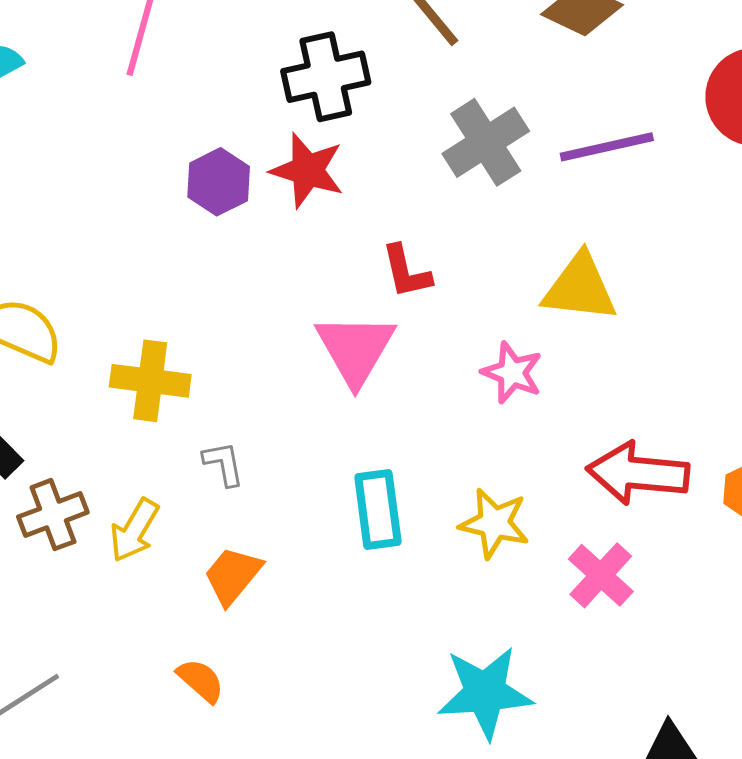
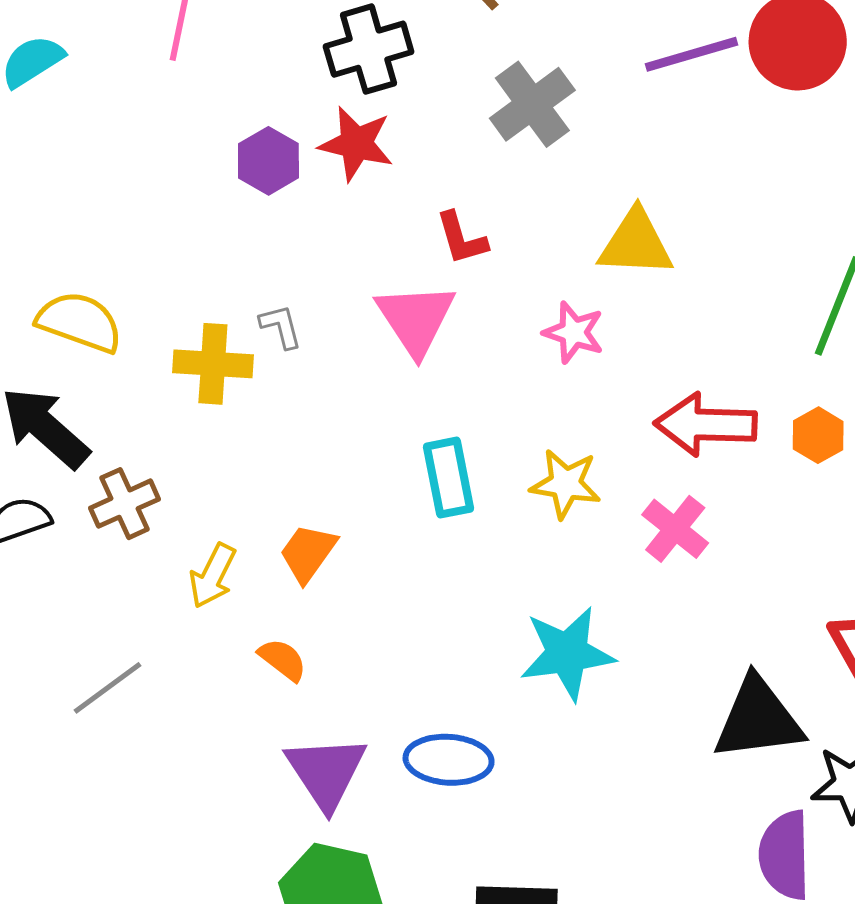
purple line: (607, 147) -> (691, 54), moved
gray L-shape: (224, 464) -> (281, 326), moved
yellow arrow: (134, 530) -> (213, 576), moved

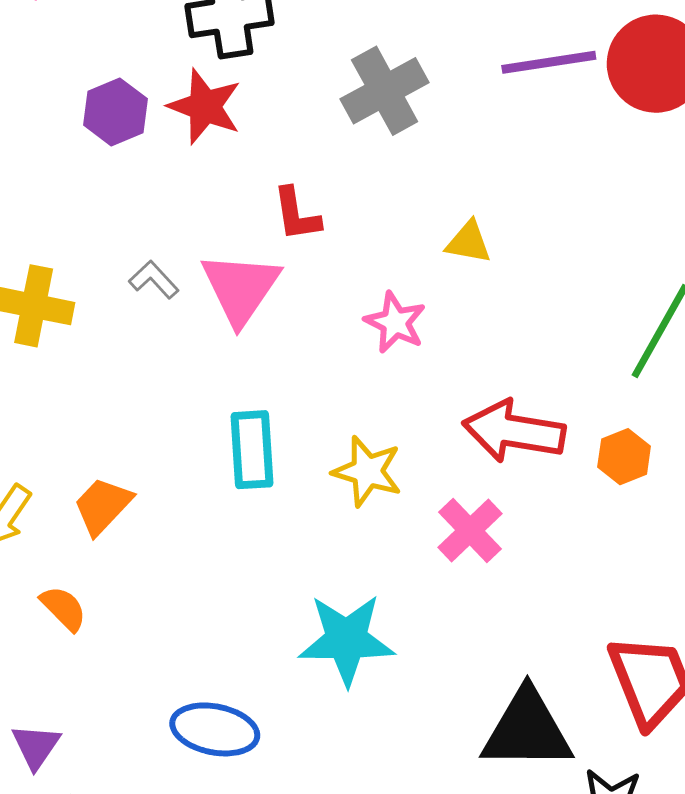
yellow triangle: (636, 243) -> (469, 242), size x0.6
gray L-shape: (281, 326) -> (154, 280), moved, turned -36
purple triangle: (326, 772) -> (36, 746), moved, size x0.6

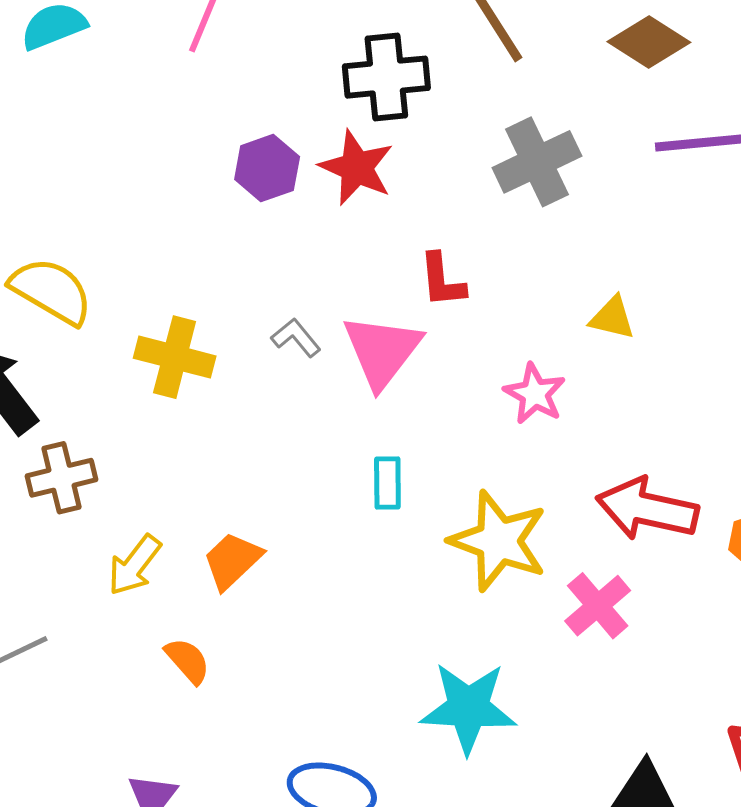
cyan rectangle: (252, 450) -> (387, 483), moved, size x0.7
yellow star: (367, 471) -> (498, 541), size x1.4

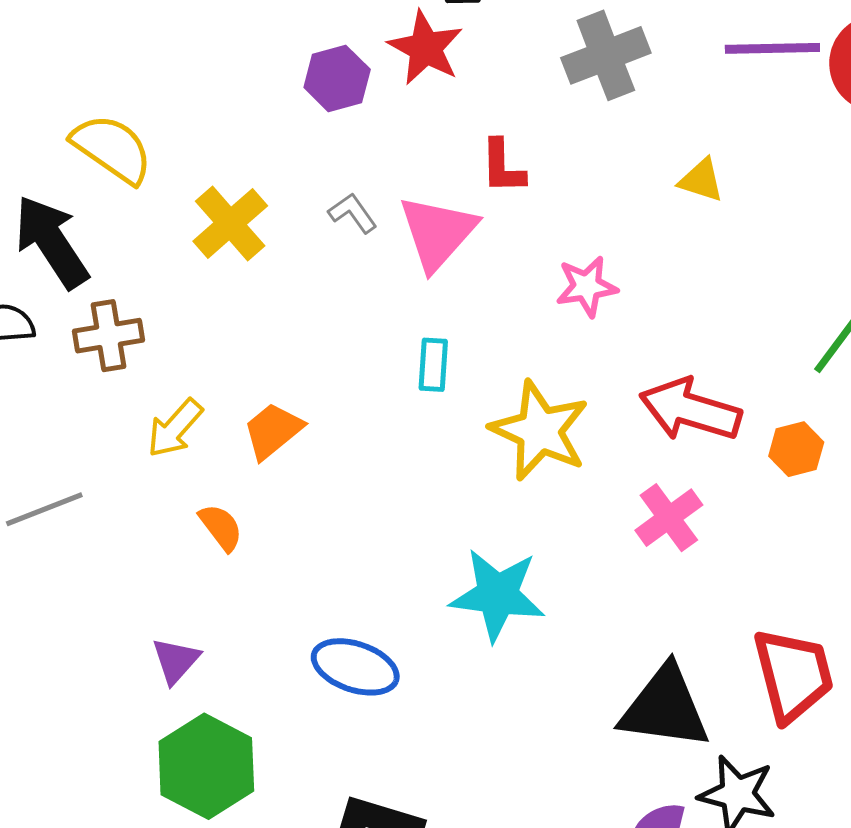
purple hexagon: (267, 168) -> (337, 78), moved
yellow triangle: (612, 318) -> (701, 180), moved
yellow cross: (175, 357) -> (230, 224), turned 30
pink star: (535, 394) -> (587, 286), turned 30
pink cross: (598, 606) -> (669, 518), moved

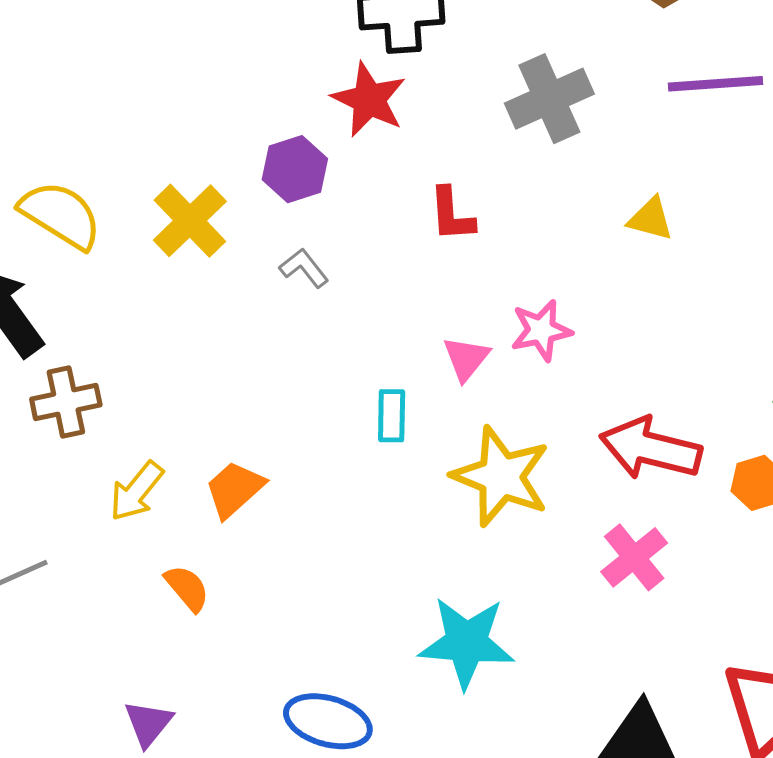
purple hexagon: (337, 78) -> (295, 169), moved
yellow cross: (230, 224) -> (190, 221), moved
pink triangle: (438, 233) -> (466, 358), moved, size x0.6

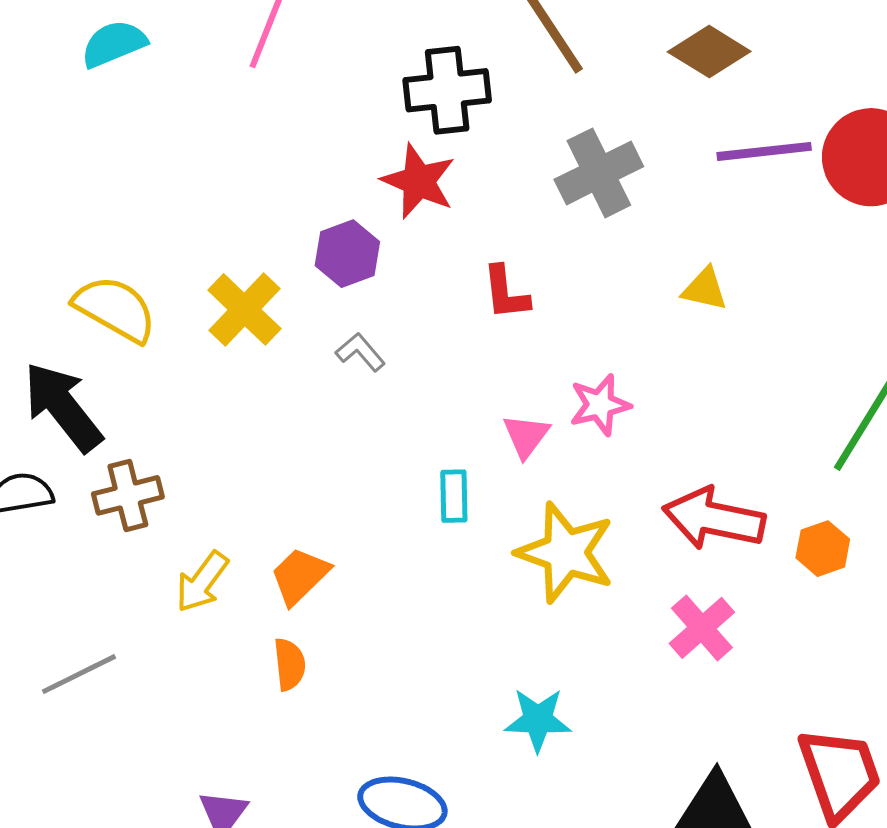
orange semicircle: (187, 588) -> (290, 664), moved, turned 36
cyan star: (467, 643) -> (538, 720), size x0.7

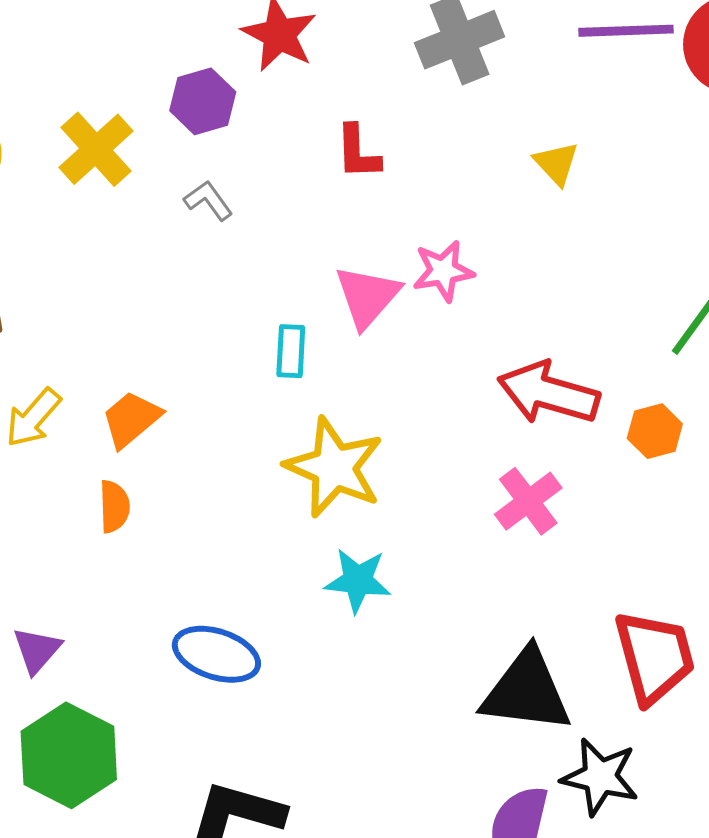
yellow triangle: (705, 289) -> (556, 163), turned 30
pink triangle: (526, 436) -> (367, 296), size x1.4
yellow star: (566, 553) -> (334, 467), moved

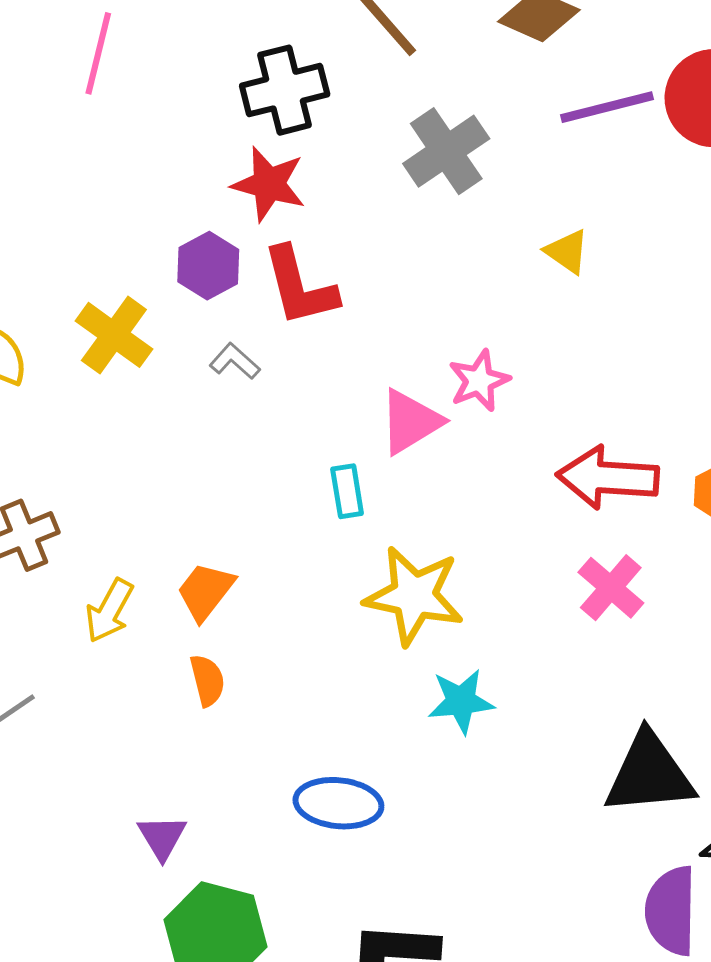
red L-shape: (358, 152) -> (300, 287), moved, size x1.5
pink triangle: (367, 296) -> (410, 422), turned 30

